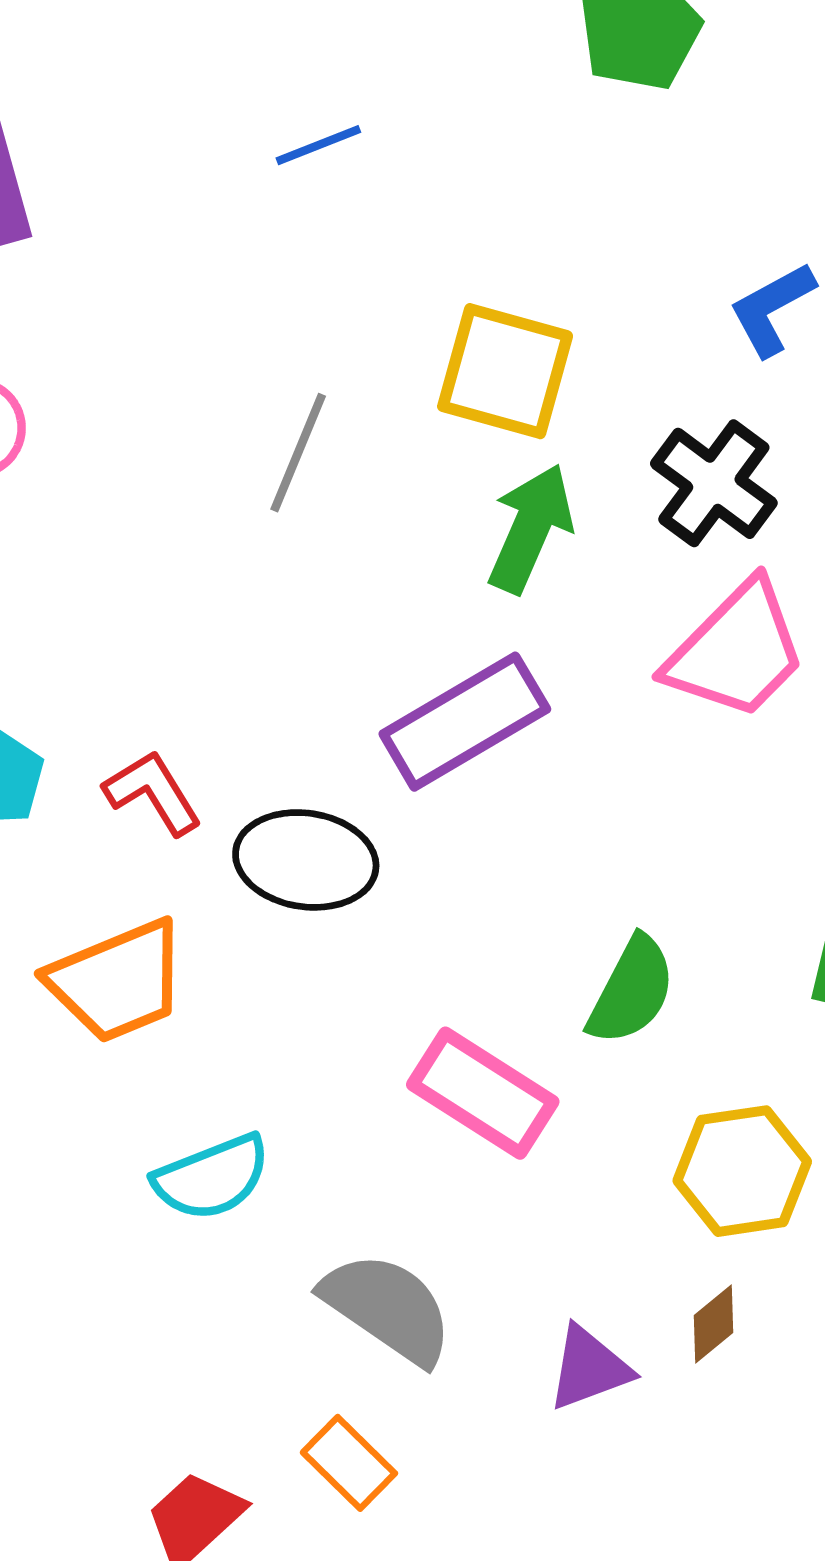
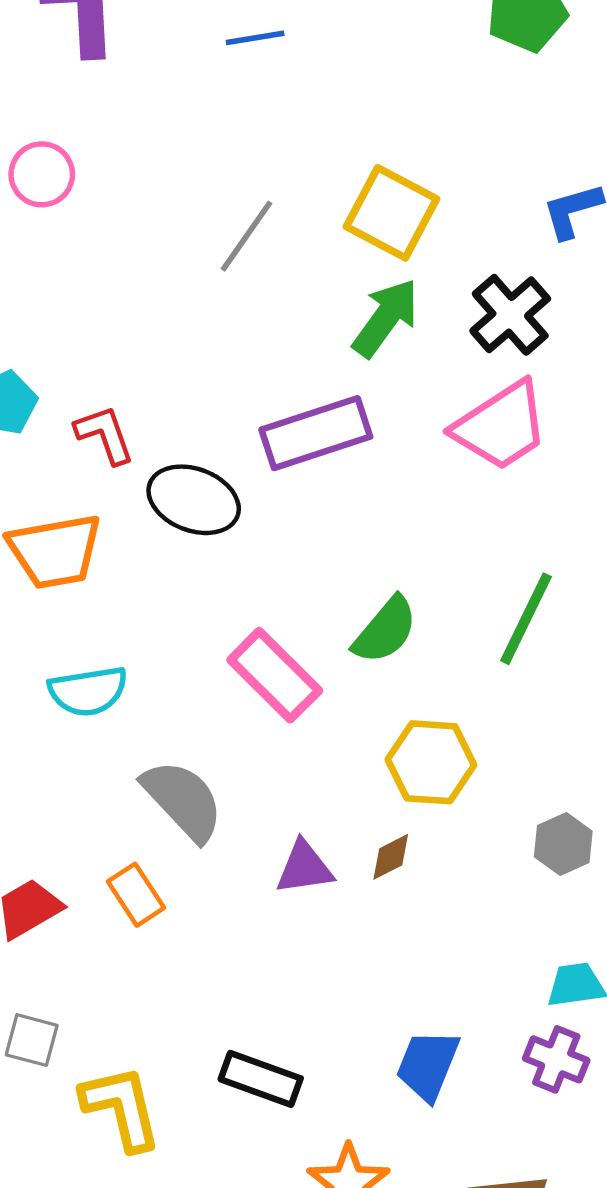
blue line: (318, 145) -> (255, 38), moved

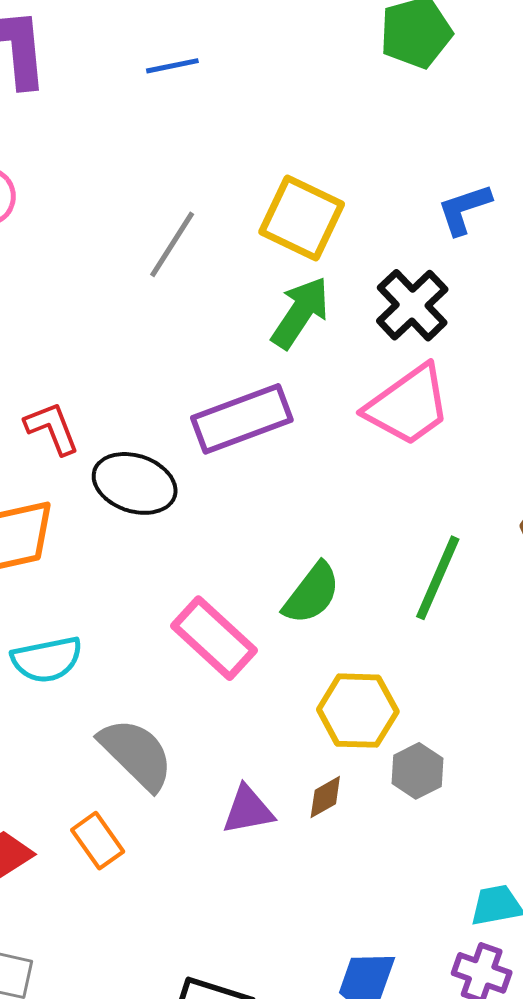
gray hexagon: (563, 844) -> (417, 771), moved

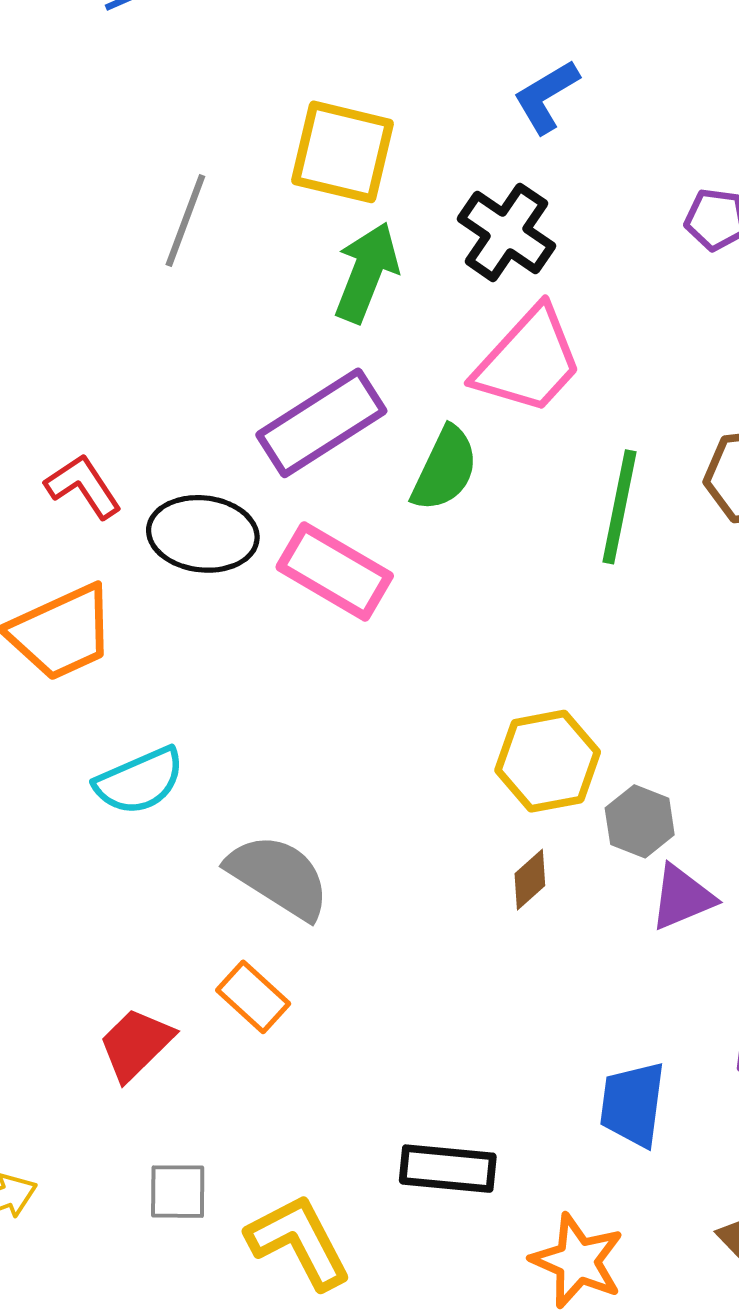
green line: (438, 578) -> (620, 507), moved
green semicircle: (312, 593) -> (445, 469), moved
pink rectangle: (214, 638) -> (335, 571), moved
purple triangle: (248, 810) -> (682, 897), moved

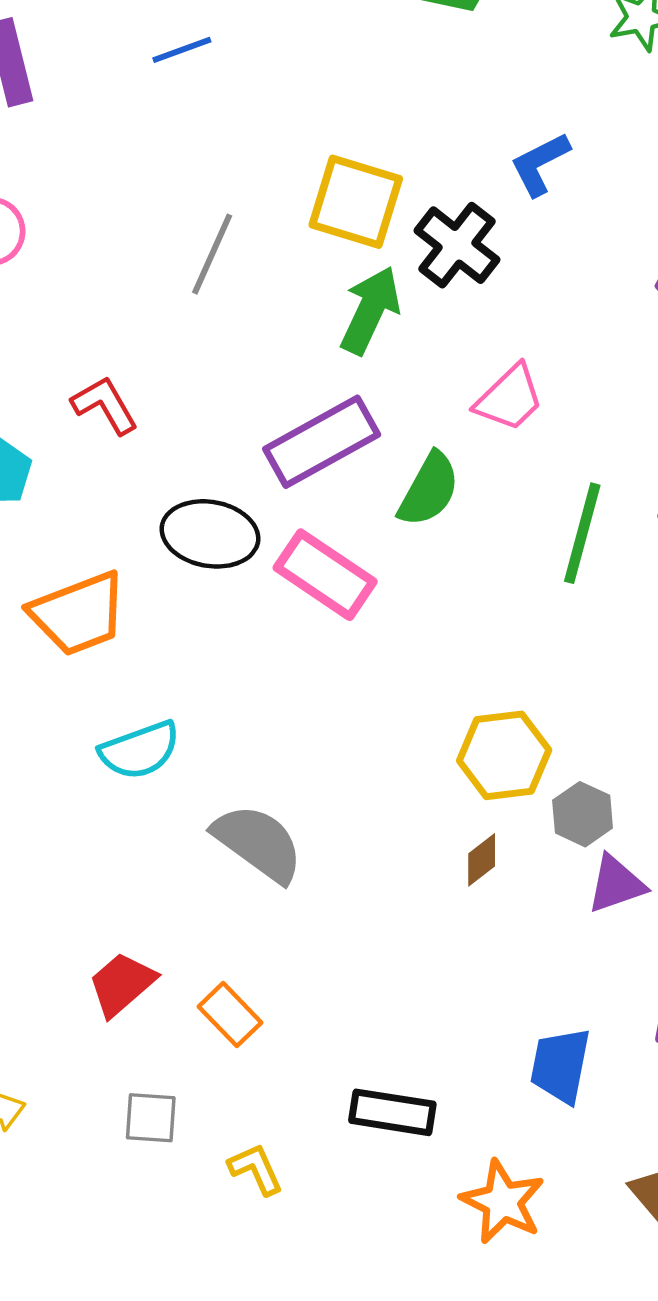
black cross: (506, 232) -> (457, 245), moved
pink trapezoid: (528, 361) -> (509, 398), size x0.7
red L-shape: (83, 486) -> (105, 405), moved
orange rectangle: (253, 997) -> (230, 1015), moved
yellow L-shape: (299, 1242) -> (256, 1169), size x0.6

